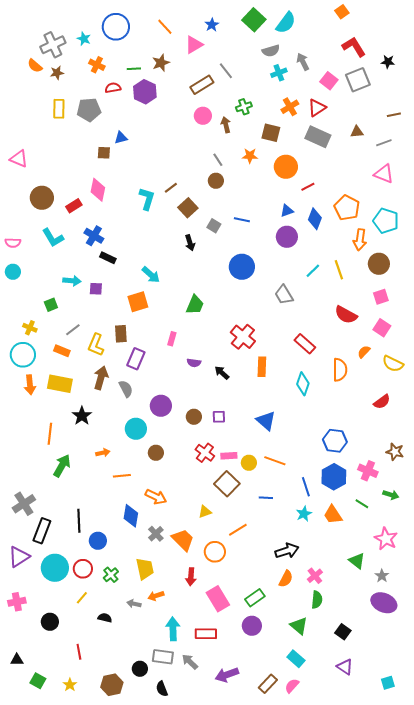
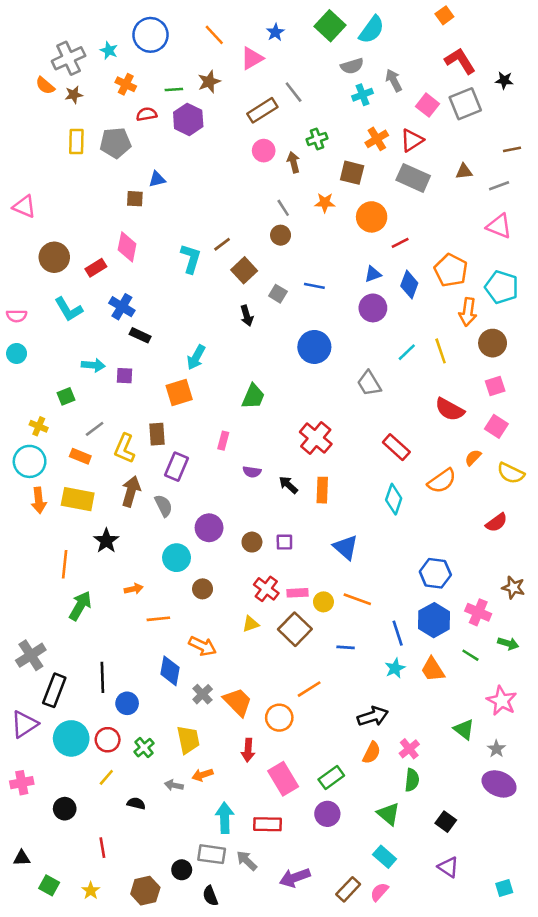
cyan arrow: (151, 275) -> (196, 357), turned 78
orange rectangle: (262, 367) -> (322, 490), moved
orange semicircle: (340, 370) -> (442, 481), turned 55
yellow triangle: (205, 512) -> (251, 624), moved

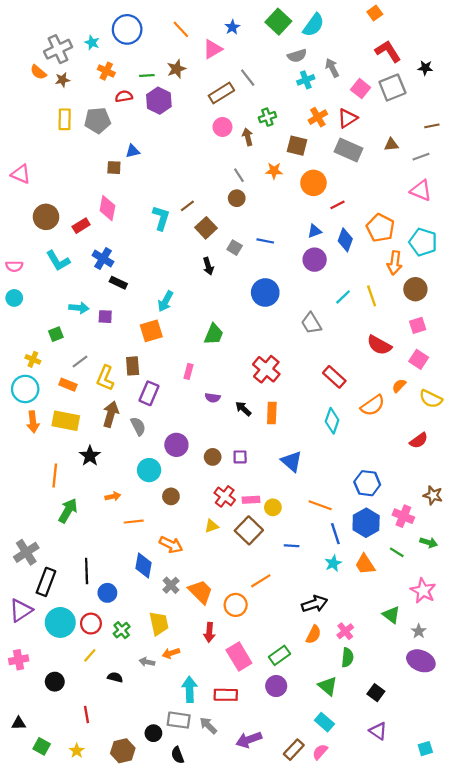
orange line: (357, 599) -> (320, 505), moved

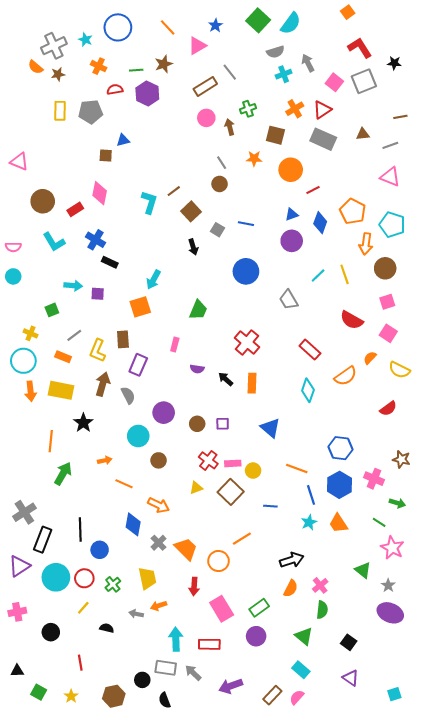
orange line: (134, 522) -> (124, 484), turned 30
green line: (397, 552) -> (379, 522), moved

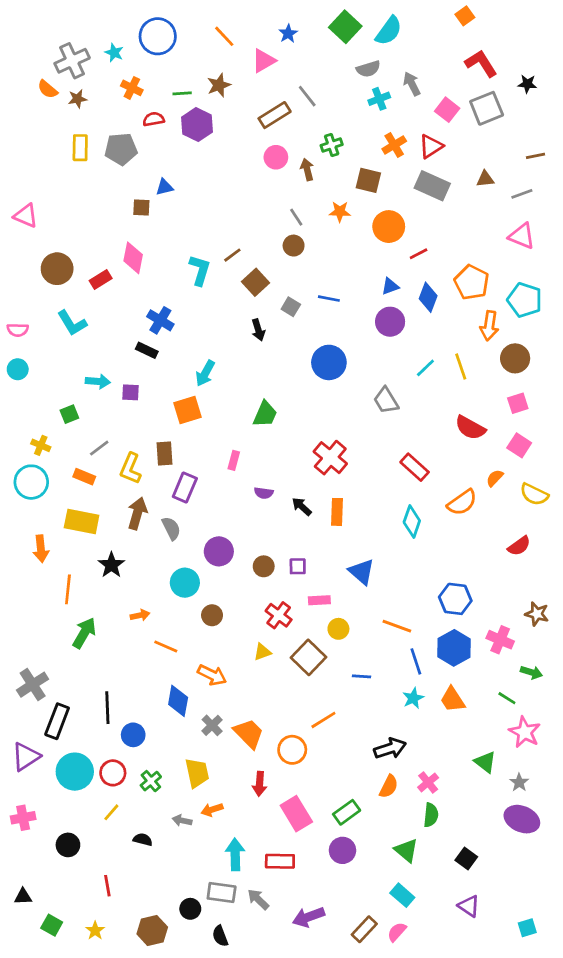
blue cross: (96, 240) -> (160, 320), moved
orange arrow: (30, 391) -> (41, 549), moved
pink rectangle: (233, 463) -> (319, 600), moved

